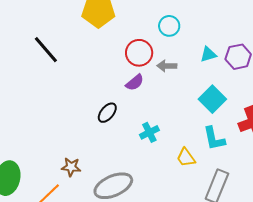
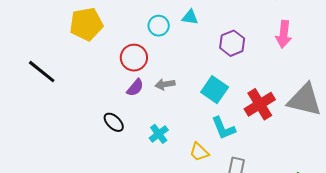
cyan triangle: (208, 54) -> (190, 17), moved, turned 36
gray arrow: (167, 66) -> (165, 84), moved
black ellipse: (107, 113) -> (114, 122), turned -75

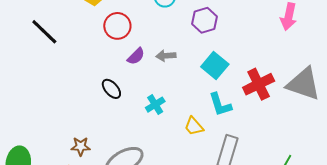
purple hexagon: (232, 43) -> (205, 20), moved
red circle: (134, 58) -> (117, 26), moved

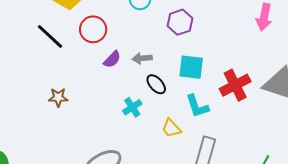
black line: (44, 32) -> (50, 36), moved
cyan square: (215, 65) -> (191, 67), turned -32
black ellipse: (111, 89) -> (156, 84), moved
brown star: (81, 146) -> (58, 97), moved

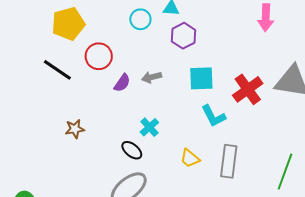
black ellipse: (156, 84) -> (132, 150), moved
yellow trapezoid: (171, 128) -> (190, 158), moved

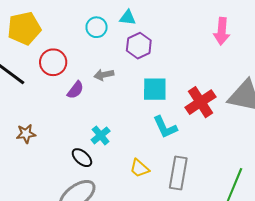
gray arrow: (152, 77) -> (104, 75), moved

